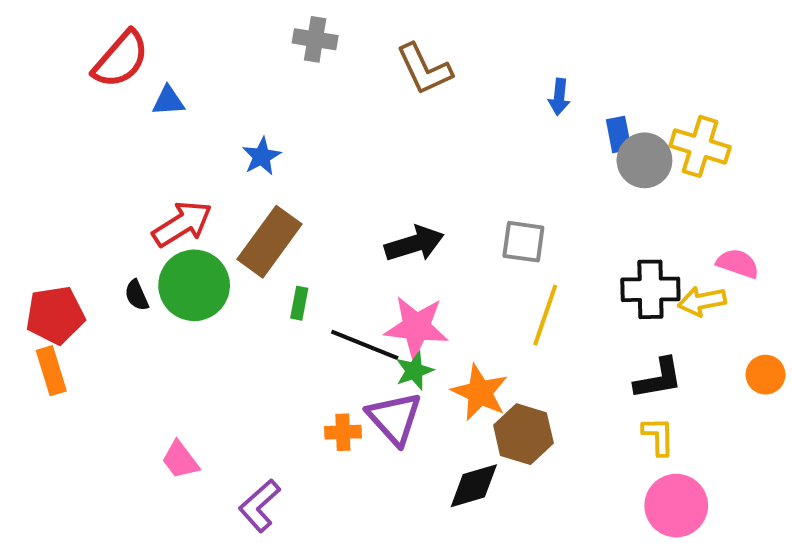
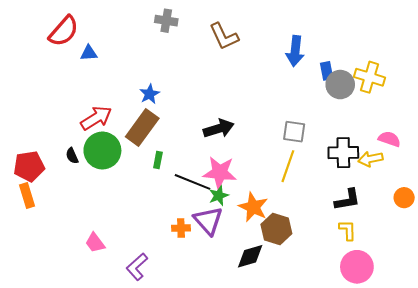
blue arrow: (559, 97) -> (295, 51), size x1.6
blue star: (262, 156) -> (150, 94), moved
gray square: (523, 242) -> (294, 132), moved

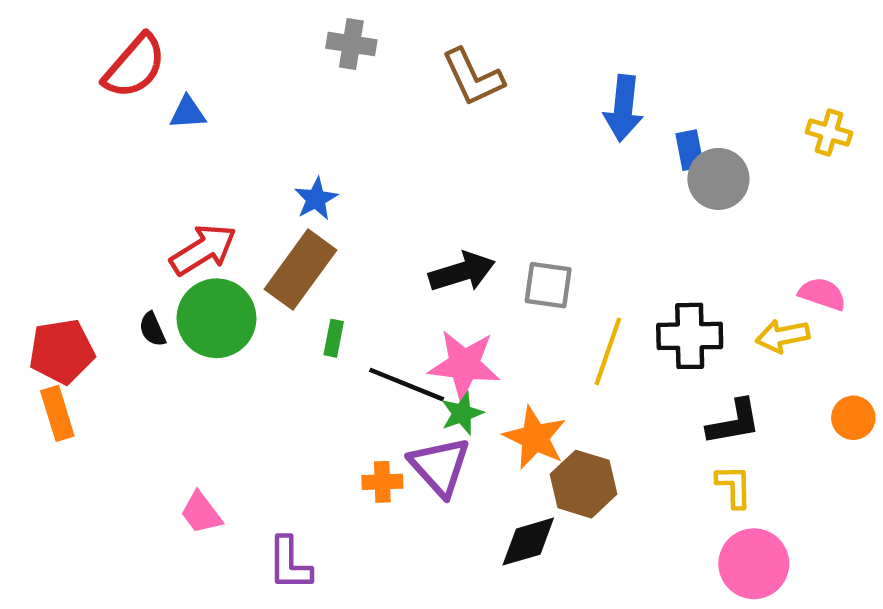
yellow cross: (370, 77) -> (829, 133), moved, size x0.7
gray square: (294, 132) -> (548, 285), moved
black cross: (343, 153) -> (690, 336), moved
purple L-shape: (137, 267) -> (289, 564), turned -48

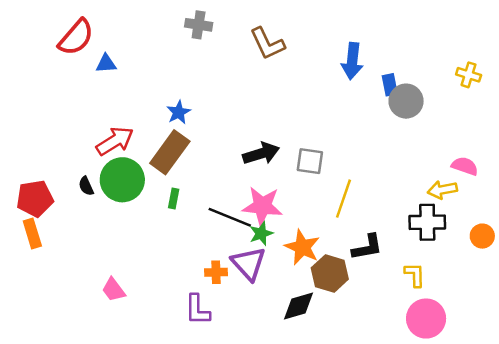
black cross: (690, 336) -> (427, 222), moved
green rectangle: (334, 338) -> (174, 199), moved
black L-shape: (734, 422) -> (367, 247), moved
purple L-shape: (289, 564) -> (197, 310), moved

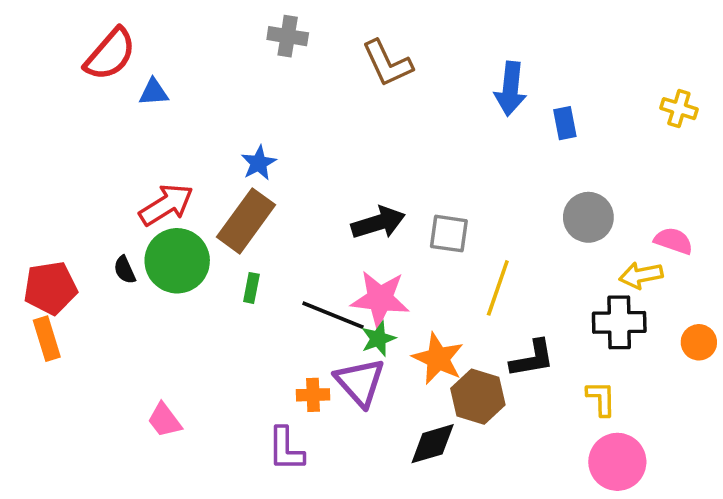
gray circle: (406, 101) -> (588, 217), moved

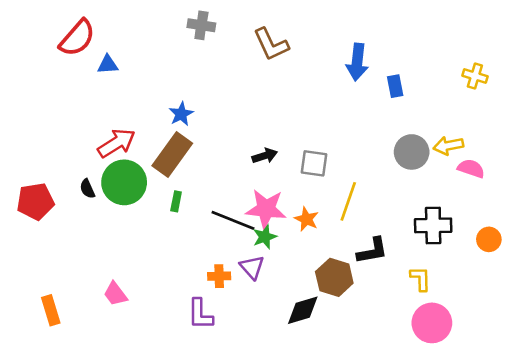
black arrow: (378, 223) -> (265, 156), size x0.7
yellow arrow: (641, 275) -> (448, 146), moved
orange rectangle: (47, 339) -> (51, 310), moved
orange star: (438, 359) -> (306, 219), moved, size x0.7
purple triangle: (360, 382) -> (252, 267), size x0.7

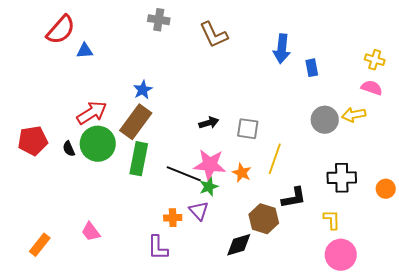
pink semicircle: (471, 168) -> (372, 88), moved
red pentagon: (35, 201) -> (33, 141), moved
green rectangle: (176, 201) -> (139, 159), size x2.0
orange rectangle: (51, 310) -> (40, 245), turned 55

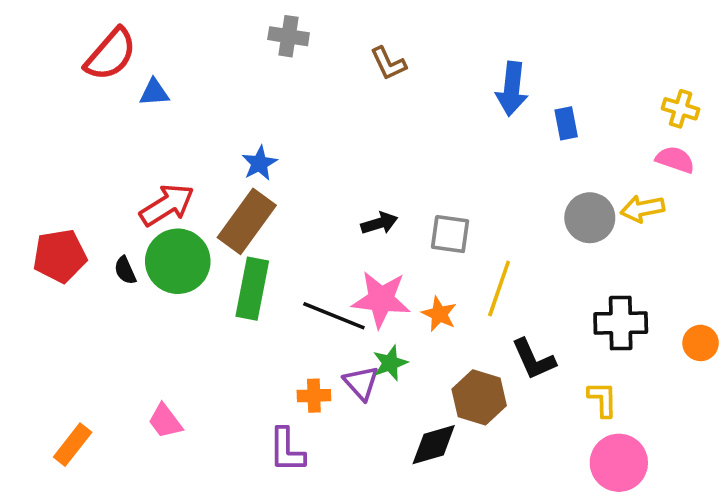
brown L-shape: (214, 35) -> (388, 63), size x0.7
green star: (209, 187) -> (390, 363), moved
black L-shape: (294, 198) -> (534, 359), turned 76

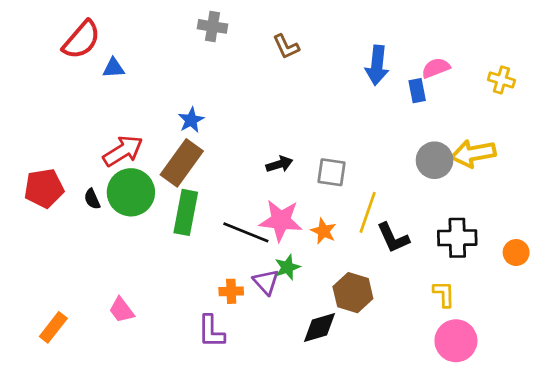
pink semicircle: (675, 160) -> (436, 68), moved, turned -40
yellow arrow: (642, 209) -> (473, 154), size x1.4
black L-shape: (534, 359) -> (393, 238), moved

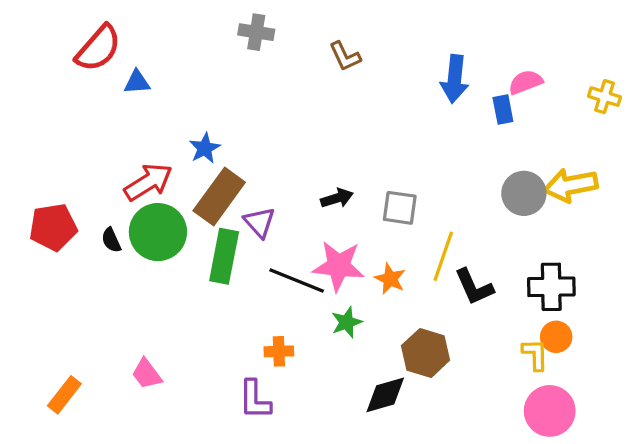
blue star: (191, 120) -> (205, 148), moved
orange circle: (516, 253) -> (556, 337), moved
purple triangle: (266, 282) -> (260, 222), moved

